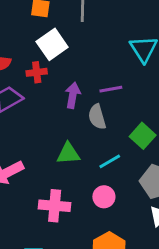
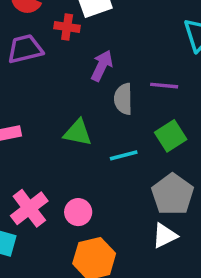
purple line: (111, 89) -> (164, 86), moved
pink circle: (104, 197) -> (78, 212), moved
pink cross: (55, 206) -> (29, 208), moved, turned 32

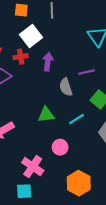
purple arrow: (102, 66) -> (48, 62), moved
pink circle: (78, 212) -> (60, 147), moved

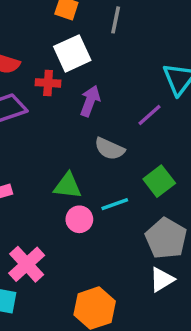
purple line: (87, 72) -> (149, 115), moved, turned -42
gray semicircle: (66, 87) -> (110, 149), turned -60
pink circle: (60, 147) -> (79, 219), moved

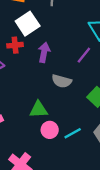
cyan line: (115, 204) -> (73, 133), moved

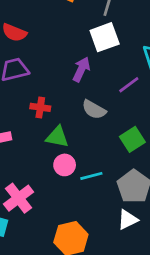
white square: (28, 24) -> (105, 37), moved
red cross: (15, 45) -> (40, 107), moved

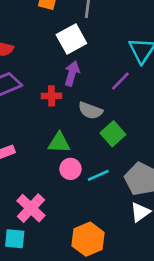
white square: (105, 37) -> (71, 39), moved
red cross: (40, 107) -> (51, 96), moved
green square: (132, 139) -> (113, 134), moved

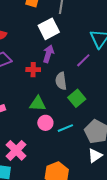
gray semicircle: (90, 111) -> (61, 81), turned 60

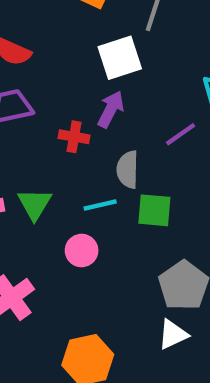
green square: (77, 98) -> (154, 210), turned 36
green triangle: (38, 104) -> (35, 204), moved, turned 48
cyan line: (65, 128) -> (100, 205), moved

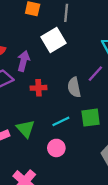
purple arrow: (111, 109) -> (23, 61), moved
gray semicircle: (128, 170) -> (74, 87), moved

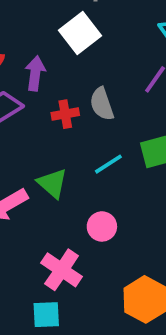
gray semicircle: (74, 87) -> (102, 104), moved
pink circle: (56, 148) -> (102, 226), moved

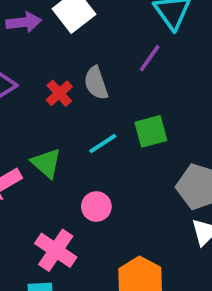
purple arrow: (35, 73) -> (24, 22), moved, turned 76
red cross: (65, 114) -> (59, 93), turned -32

